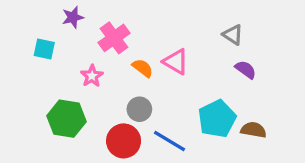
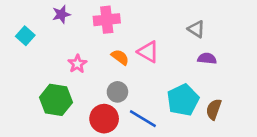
pink cross: (114, 38) -> (107, 20), moved, turned 30
cyan square: (44, 49) -> (25, 36), moved, turned 30
purple semicircle: (246, 70) -> (207, 58), turned -30
brown semicircle: (254, 130) -> (214, 109), turned -80

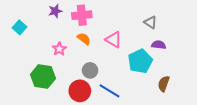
purple star: (61, 14) -> (55, 11), moved
orange semicircle: (120, 57) -> (84, 39), moved
cyan pentagon: (183, 100) -> (140, 61), moved

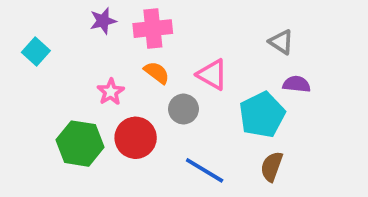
gray circle: (90, 70) -> (183, 109), moved
brown semicircle: (164, 84) -> (272, 167), moved
red circle: (80, 91) -> (136, 138), moved

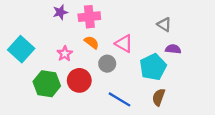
cyan square: (36, 52) -> (21, 49), moved, size x1.6

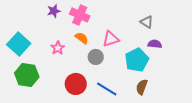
pink cross: (89, 17) -> (80, 15), turned 30
pink triangle: (124, 44) -> (111, 39), turned -48
red circle: (79, 80) -> (76, 84), moved
green hexagon: (47, 84) -> (27, 75), moved

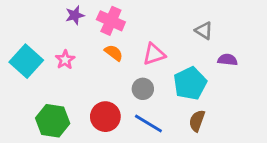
purple semicircle: (155, 44) -> (228, 60), moved
pink star: (58, 48) -> (65, 60), moved
gray circle: (96, 57) -> (143, 89), moved
green hexagon: (27, 75) -> (53, 121), moved

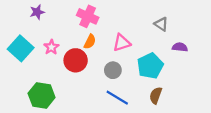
purple star: (75, 15) -> (37, 12), moved
orange semicircle: (114, 53) -> (90, 42), turned 80
red circle: (105, 117) -> (76, 60), moved

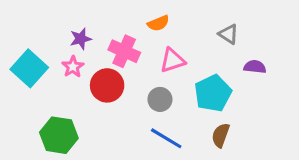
purple star: (37, 12) -> (81, 39), moved
pink cross: (88, 16) -> (124, 51), moved
orange semicircle: (90, 42) -> (158, 23), moved, turned 40

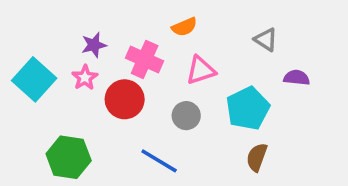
blue line: (166, 138) -> (159, 161), moved

